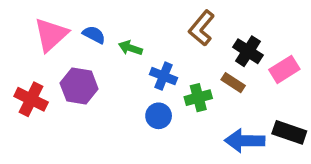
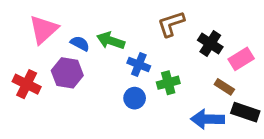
brown L-shape: (202, 28) -> (171, 24), turned 32
blue semicircle: (94, 35) -> (80, 43), moved
green arrow: (130, 48) -> (111, 41), size x1.4
brown rectangle: (233, 83) -> (224, 87), moved

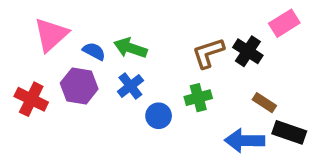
brown L-shape: (171, 24) -> (208, 53), moved
pink rectangle: (241, 59) -> (284, 23), moved
blue cross: (139, 64) -> (130, 86), moved, turned 30

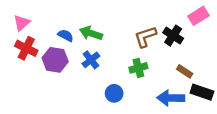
pink triangle: (51, 35) -> (22, 23), moved, size x0.7
red cross: (31, 99) -> (26, 48), moved
blue circle: (159, 116) -> (114, 93), moved

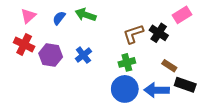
pink triangle: (22, 23) -> (28, 16), moved
green arrow: (91, 33) -> (86, 15), moved
blue semicircle: (66, 36) -> (59, 18), moved, turned -80
blue circle: (114, 93) -> (125, 89), moved, size x1.6

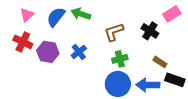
blue semicircle: (59, 18) -> (56, 17), size x1.5
brown L-shape: (133, 34) -> (114, 32), moved

